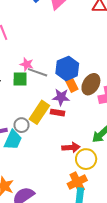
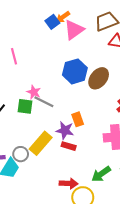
blue hexagon: (67, 68) -> (75, 71), moved
brown ellipse: (91, 84) -> (99, 78), moved
red rectangle: (57, 113) -> (69, 146), moved

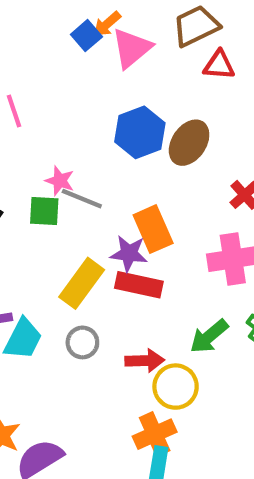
orange rectangle: (78, 119) -> (153, 229), size x1.5
red rectangle: (69, 146) -> (139, 285), size x1.5
gray circle: (21, 154) -> (82, 342), moved

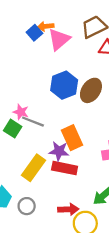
orange arrow: (107, 24) -> (46, 26), turned 35
green square: (44, 211) -> (13, 129), turned 30
gray circle: (82, 342) -> (27, 206), moved

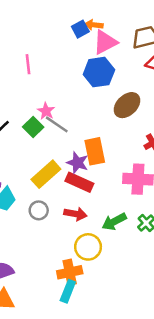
blue hexagon: (64, 85) -> (99, 72), moved
gray circle: (27, 206) -> (39, 210), moved
red arrow: (68, 209) -> (75, 214), moved

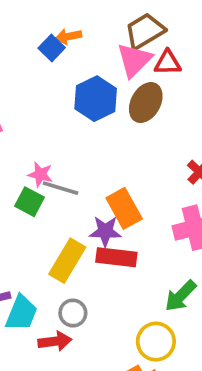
pink triangle: (105, 42) -> (134, 60), moved
brown ellipse: (127, 105) -> (146, 103), moved
red arrow: (75, 214) -> (55, 341), moved

